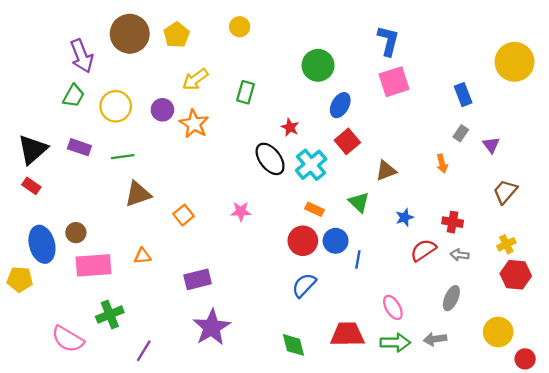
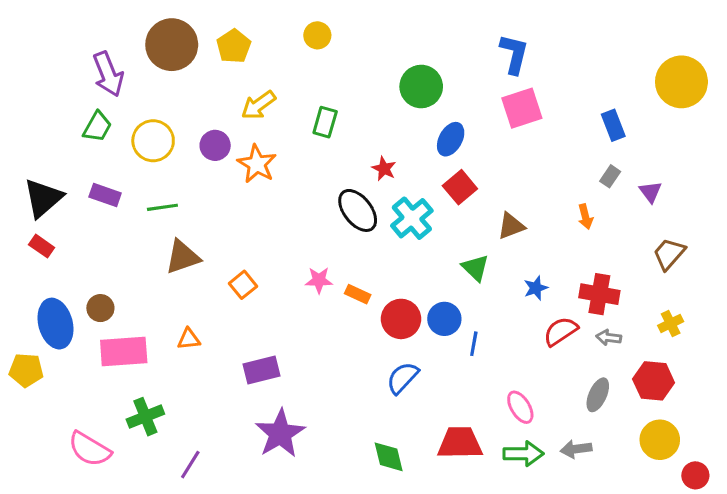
orange rectangle: (315, 209) -> (358, 294), moved
red cross: (453, 222) -> (599, 294), size x1.4
red hexagon: (516, 275) -> (654, 381), moved

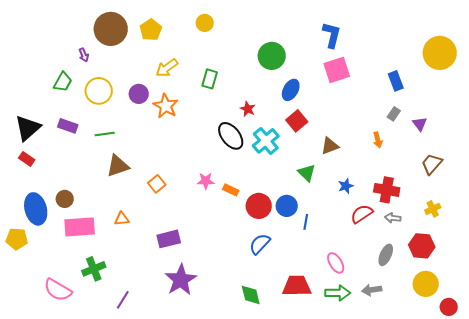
purple arrow: (108, 74) -> (84, 55), moved, size x0.5

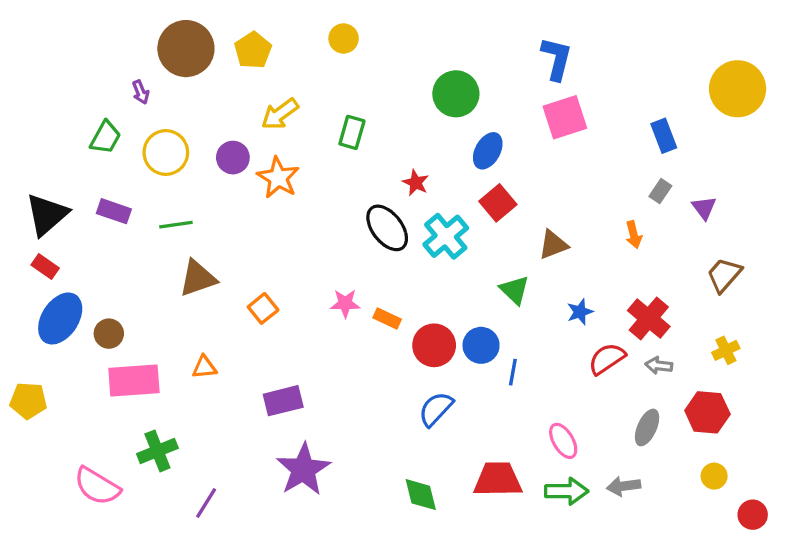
red cross: (387, 190) -> (649, 318), turned 30
blue ellipse: (36, 209) -> (60, 318), moved, turned 48
yellow circle: (426, 284) -> (714, 476), size x0.6

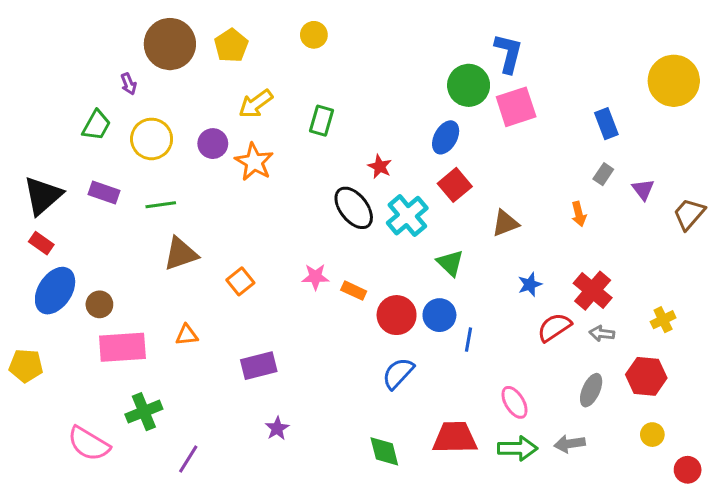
green circle: (456, 94) -> (469, 85), moved
brown trapezoid: (724, 275) -> (689, 214), moved
green triangle: (515, 290) -> (450, 263), moved
purple star: (303, 469) -> (277, 428), size x0.5

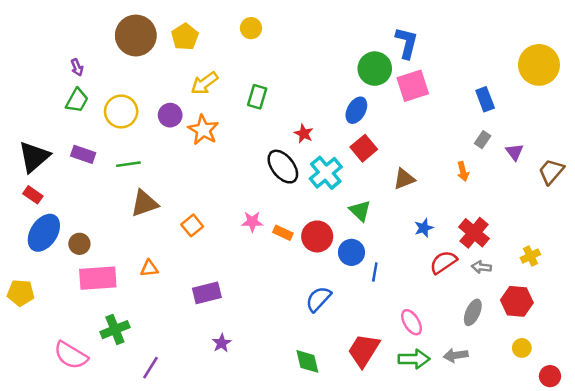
purple arrow: (129, 84) -> (77, 67), moved
red circle: (397, 315) -> (317, 236), moved
red trapezoid: (455, 438) -> (364, 350), turned -57

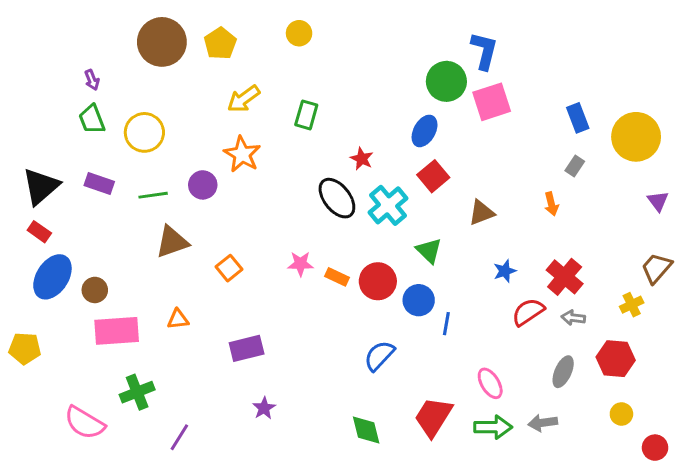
yellow circle: (539, 65) -> (636, 137), moved
green trapezoid: (77, 100) -> (92, 119), turned 130
purple circle: (170, 115) -> (203, 185), moved
purple triangle: (514, 152) -> (658, 201), moved
brown trapezoid: (551, 171) -> (656, 268), moved

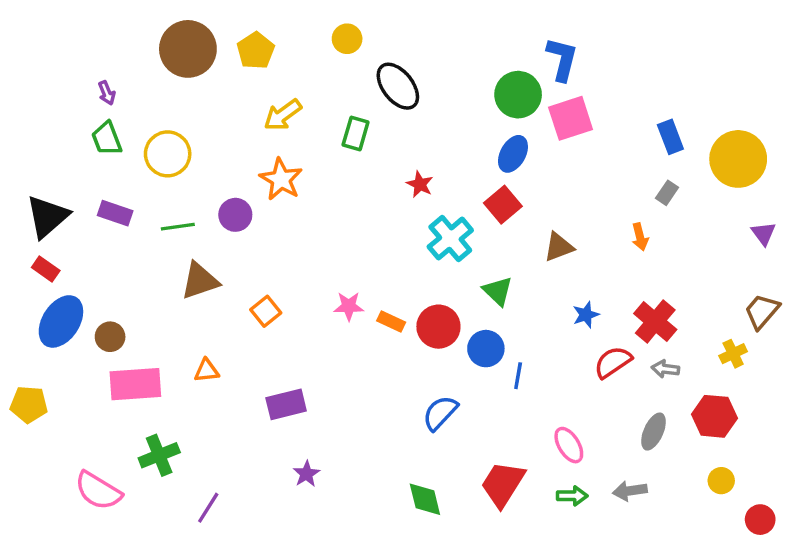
blue ellipse: (425, 131) -> (513, 154), moved
black ellipse: (337, 198) -> (398, 86), moved
green arrow: (493, 427) -> (572, 496), size x0.7

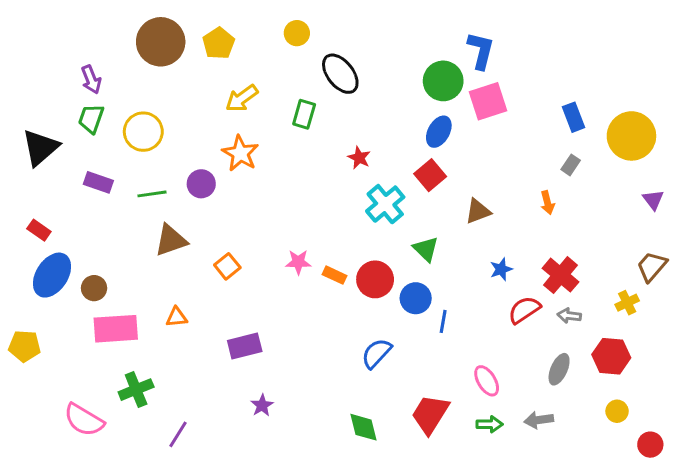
purple arrow: (107, 93) -> (91, 79), size x1.4
green trapezoid: (107, 139) -> (91, 119), turned 40
black triangle: (47, 217) -> (40, 148), moved

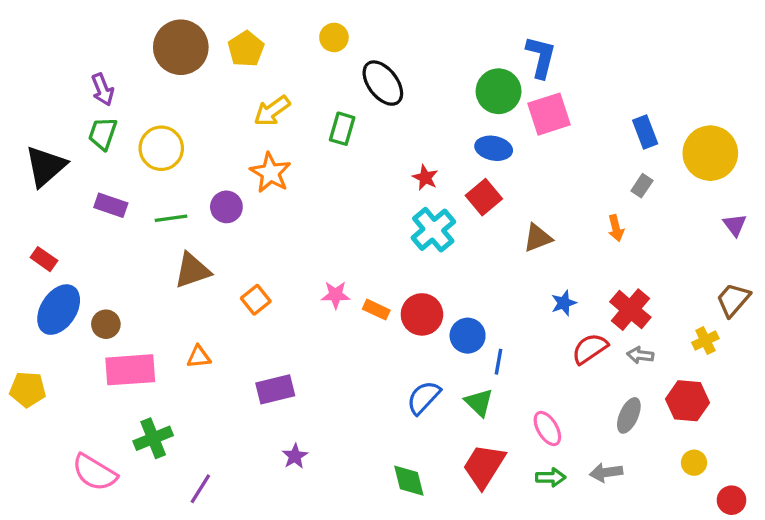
blue ellipse: (439, 132) -> (494, 148), turned 72
red star: (359, 158) -> (425, 178), moved
green triangle: (426, 249) -> (479, 402), moved

